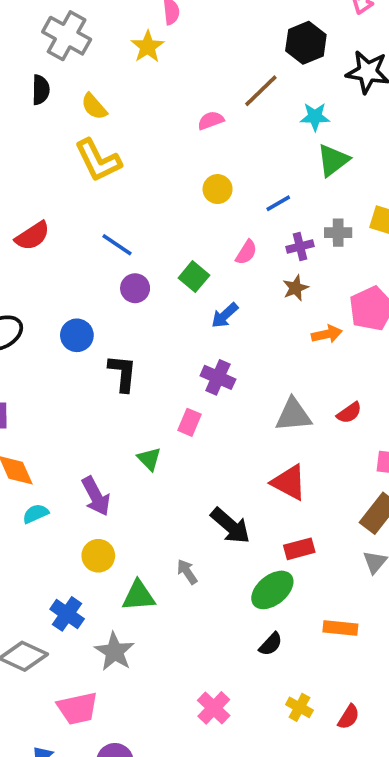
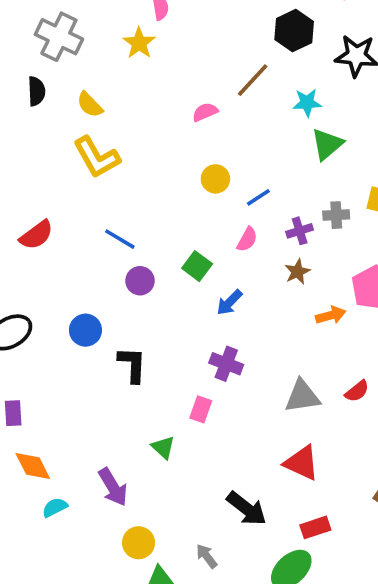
blue line: (278, 203) -> (258, 197), moved
yellow circle: (98, 556) -> (139, 543), moved

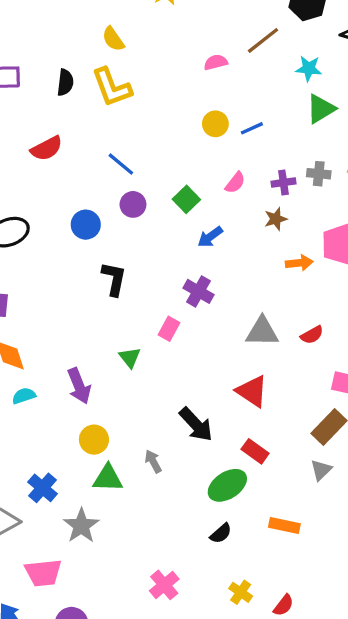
black semicircle: (36, 91) -> (65, 82), moved
blue line: (258, 197) -> (252, 128), moved
blue circle: (85, 330) -> (86, 225), moved
red rectangle: (315, 527) -> (255, 451), turned 45

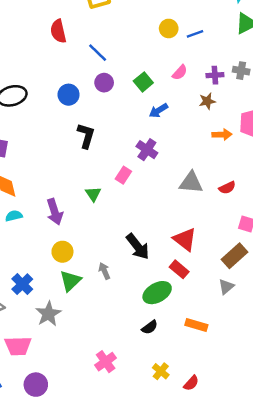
red semicircle: (47, 148) -> (58, 31), moved, turned 100
red triangle: (252, 391) -> (185, 239), moved
green triangle: (108, 478) -> (70, 281), turned -50

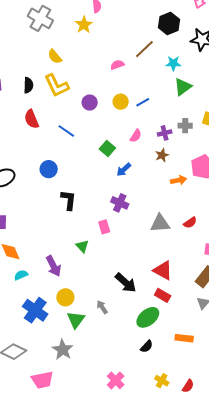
purple circle: (104, 83) -> (90, 103), moved
pink rectangle: (123, 175) -> (104, 227), turned -40
blue cross: (22, 284) -> (35, 310), moved, size x1.4

